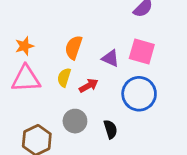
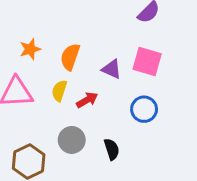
orange star: (25, 46) -> (30, 49), moved
blue circle: (139, 94) -> (144, 109), size x0.7

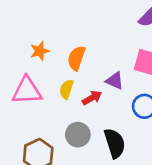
purple triangle: (112, 69) -> (115, 81), moved
black semicircle: (112, 149) -> (115, 143), size x1.5

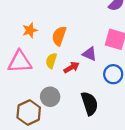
gray circle: (78, 135) -> (50, 97), moved

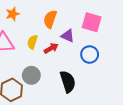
orange semicircle: (59, 36) -> (50, 19), moved

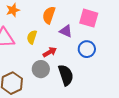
red arrow: (51, 48) -> (50, 52), moved
gray circle: (31, 75) -> (41, 69), moved

